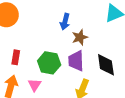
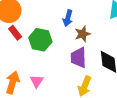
red rectangle: (16, 57) -> (15, 33), moved, turned -48
green hexagon: (49, 63) -> (40, 40), moved

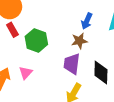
blue arrow: (68, 18) -> (87, 21), moved
pink triangle: (37, 81) -> (26, 73), moved

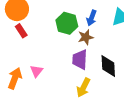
green hexagon: (36, 40) -> (67, 23), moved

